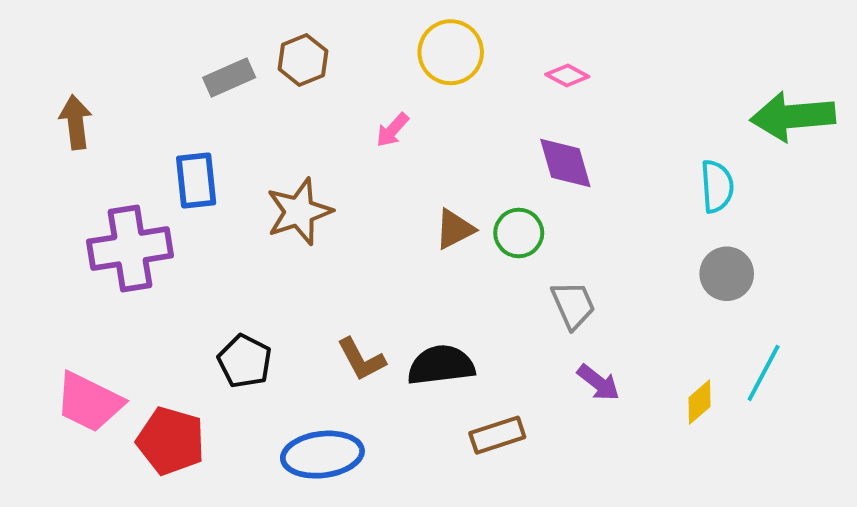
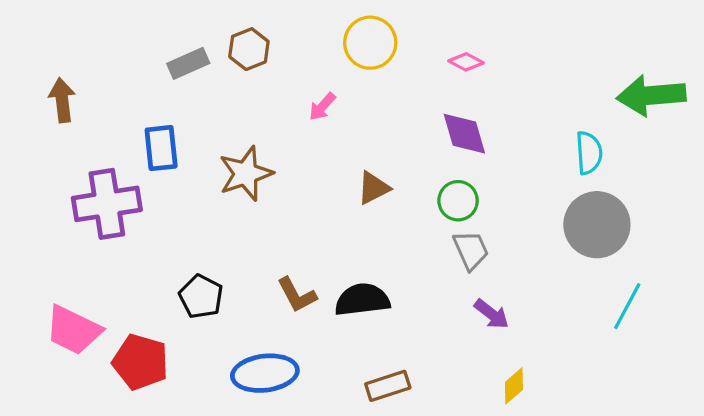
green circle: (519, 233) -> (458, 201), moved
gray circle: (727, 274) -> (597, 225), size x1.5
yellow diamond: (699, 402) -> (514, 386), moved
brown rectangle: (497, 435) -> (388, 386), moved

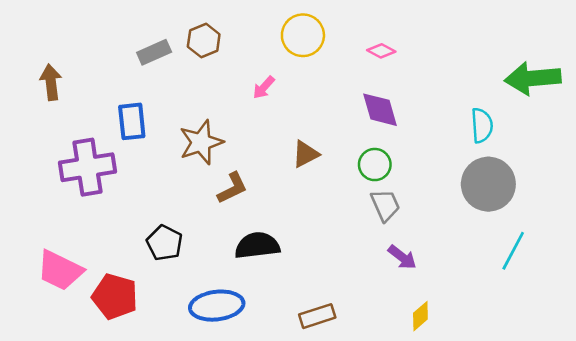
brown L-shape: (297, 295) -> (232, 188), moved, turned -88
black semicircle: (362, 300) -> (257, 246), moved

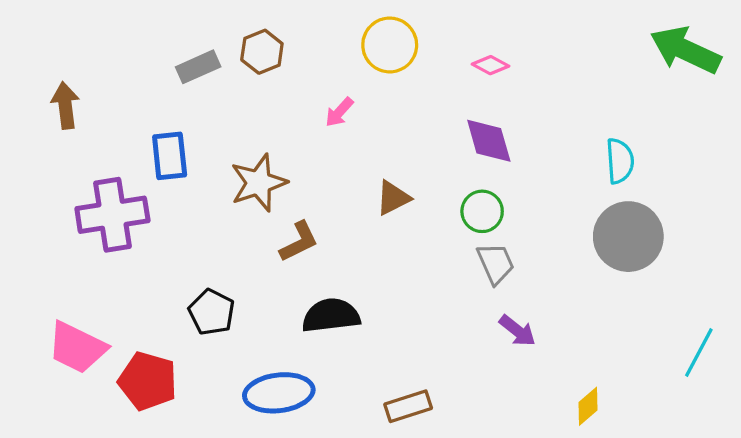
green arrow: (533, 78) -> (685, 50), moved, turned 30
cyan line: (513, 251) -> (699, 352), moved
yellow diamond: (420, 316) -> (588, 406), moved

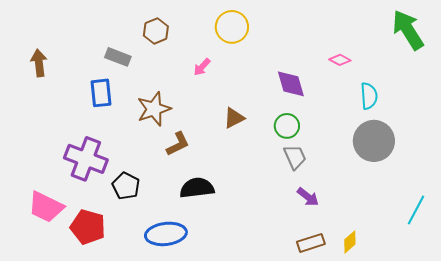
green arrow: (685, 50) -> (408, 30), turned 33
pink diamond: (491, 65) -> (340, 60), moved
gray rectangle: (198, 67) -> (118, 57), moved, turned 45
purple cross: (112, 215) -> (86, 159), moved, turned 30
brown rectangle: (408, 406) -> (311, 243), moved

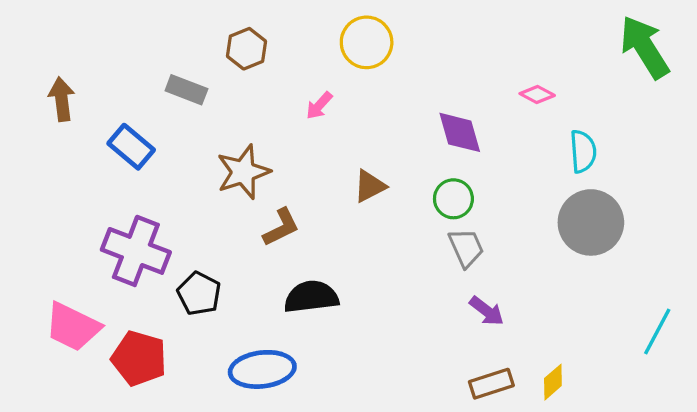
blue rectangle: (101, 93) -> (131, 147), moved, turned -44

